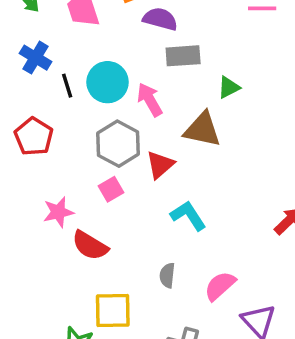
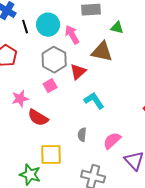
green triangle: (229, 87) -> (117, 28), turned 40

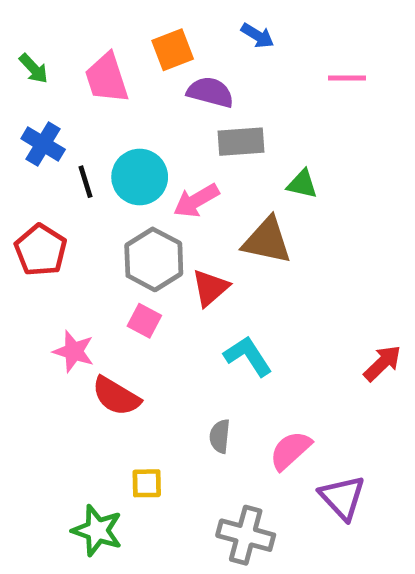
pink arrow: (72, 35) -> (196, 201), turned -90
pink square: (50, 86) -> (144, 321), turned -32
pink star: (20, 99) -> (74, 351), turned 30
yellow square: (51, 155) -> (147, 483), size x0.6

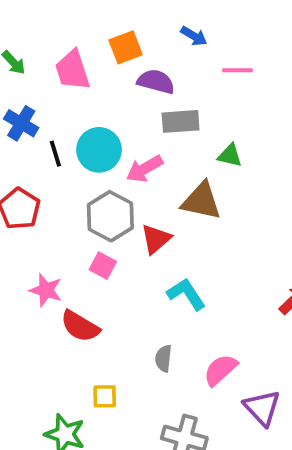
pink line: (347, 78) -> (237, 70), moved

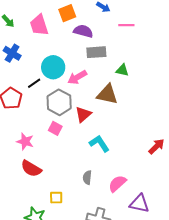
black line: (55, 154) -> (34, 83), moved, turned 72
red semicircle: (80, 326) -> (31, 168), moved
purple triangle: (262, 408) -> (139, 204), turned -35

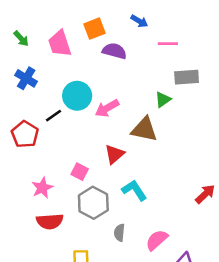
gray rectangle: (96, 52) -> (187, 77), moved
green triangle: (122, 70) -> (163, 99), turned -48
gray hexagon: (59, 102) -> (93, 203), moved
pink star: (25, 141) -> (42, 188), turned 30
red semicircle: (31, 168) -> (50, 221), turned -35

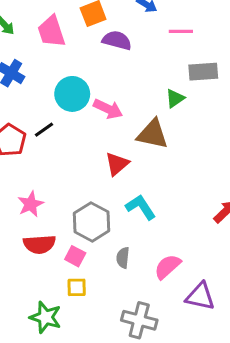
pink arrow: (107, 108) -> (108, 109), turned -125
black line: (53, 116) -> (44, 130), moved
pink square: (80, 172) -> (75, 256), moved

